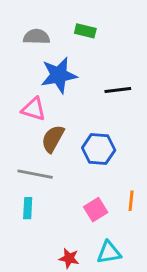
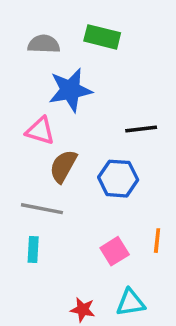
green rectangle: (85, 31) -> (102, 37), size x1.4
black line: (118, 90) -> (141, 129), moved

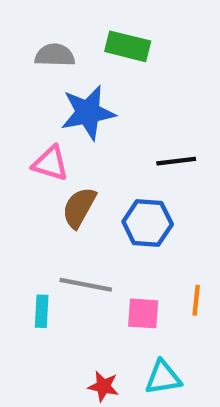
gray line: (42, 209) -> (86, 285), moved
pink square: (115, 251) -> (143, 313), turned 36

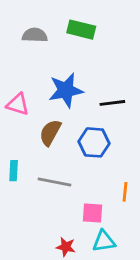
blue star: (88, 113) -> (66, 90), moved
pink triangle: (50, 163) -> (18, 104), moved
cyan rectangle: (42, 311) -> (14, 171), moved
pink square: (143, 313) -> (93, 213), moved

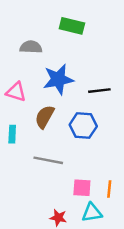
gray semicircle: (35, 35) -> (31, 47), moved
cyan rectangle: (14, 171) -> (12, 134), moved
orange line: (125, 192) -> (109, 189), moved

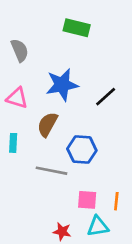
gray semicircle: (31, 47) -> (20, 50), moved, turned 65
black line: (99, 91) -> (106, 97), turned -35
blue hexagon: (83, 125) -> (82, 150), moved

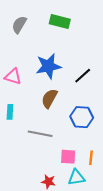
gray semicircle: (20, 50) -> (19, 25), moved, turned -126
brown semicircle: (47, 124) -> (49, 98), moved
blue hexagon: (82, 150) -> (82, 117), moved

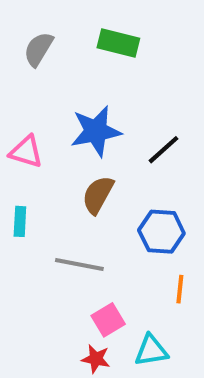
pink square: (68, 157) -> (108, 320), moved, turned -35
orange line: (91, 158) -> (180, 289), moved

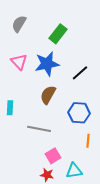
green rectangle: (118, 43) -> (58, 34), moved, turned -66
pink triangle: (26, 152) -> (19, 62), moved, turned 30

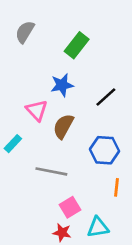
pink triangle: (19, 62) -> (37, 110), moved
blue star: (47, 64) -> (62, 85), size x0.7
cyan rectangle: (10, 108) -> (13, 144), turned 40

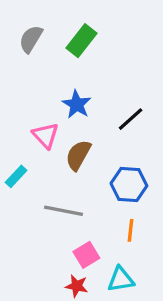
green rectangle: (77, 45) -> (82, 41), moved
blue star: (62, 85) -> (77, 104), turned -30
orange line: (116, 187) -> (131, 230), moved

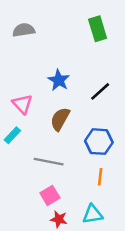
gray semicircle: (31, 39) -> (24, 30), turned 50
green rectangle: (82, 41) -> (98, 29), moved, turned -55
pink triangle: (46, 135) -> (22, 104), moved
pink square: (86, 255) -> (50, 195), moved

